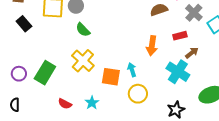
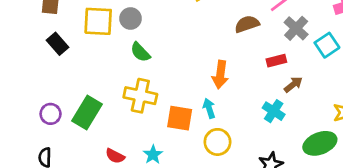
orange arrow: (152, 46) -> (220, 75), moved
yellow cross: (83, 61) -> (140, 96), turned -30
cyan cross: (178, 72) -> (274, 111), size x0.7

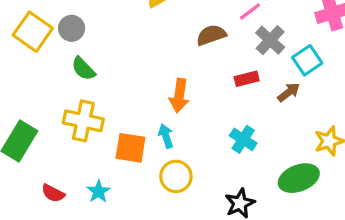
yellow square: (98, 21) -> (33, 32), turned 32
brown arrow: (293, 84) -> (289, 92), moved

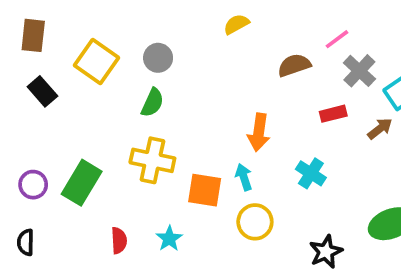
gray circle: (72, 28) -> (158, 58), moved
green semicircle: (83, 69) -> (152, 103), turned -112
cyan cross: (243, 139) -> (311, 173), moved
red semicircle: (53, 193) -> (119, 240), turned -120

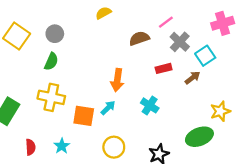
cyan arrow: (244, 177) -> (108, 108), turned 63
yellow circle: (255, 222) -> (114, 147), moved

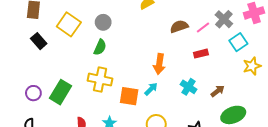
pink line: (166, 22) -> (203, 28), moved
gray cross: (180, 42) -> (224, 19), moved
brown arrow: (192, 78) -> (218, 91), moved
yellow star: (220, 111) -> (252, 66), moved

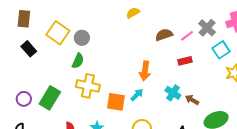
gray circle: (103, 22) -> (82, 38), moved
green semicircle: (100, 47) -> (78, 61), moved
brown arrow: (218, 91) -> (192, 100), moved, turned -112

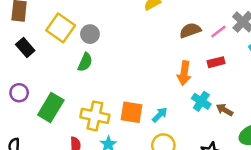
orange arrow: (145, 71) -> (184, 73), moved
yellow cross: (88, 86) -> (95, 116), moved
cyan arrow: (137, 95) -> (160, 115), moved
purple circle: (24, 99) -> (19, 93), moved

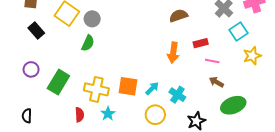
pink line: (218, 32) -> (212, 61), moved, turned 48
cyan cross: (201, 101) -> (177, 95), moved
brown arrow: (224, 110) -> (216, 82), moved

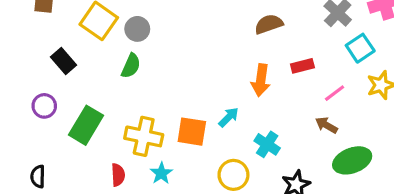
black rectangle: (36, 30) -> (63, 61), moved
pink line: (212, 61) -> (335, 93), moved, turned -48
cyan arrow: (152, 88) -> (229, 117), moved

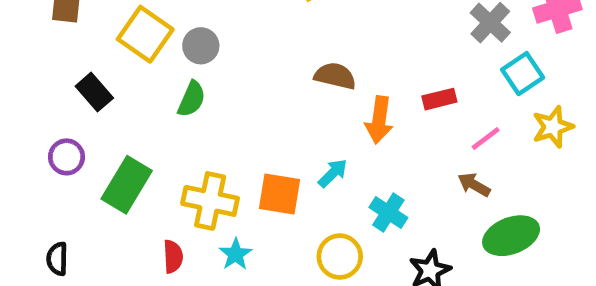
brown semicircle: (269, 24) -> (335, 76), moved, turned 32

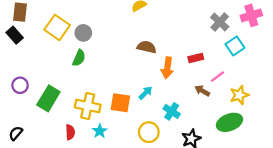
black rectangle: (94, 92) -> (15, 35), moved
yellow star: (553, 127) -> (239, 95), moved
brown arrow: (474, 185) -> (202, 91), moved
black semicircle: (57, 259) -> (16, 133), turned 40

